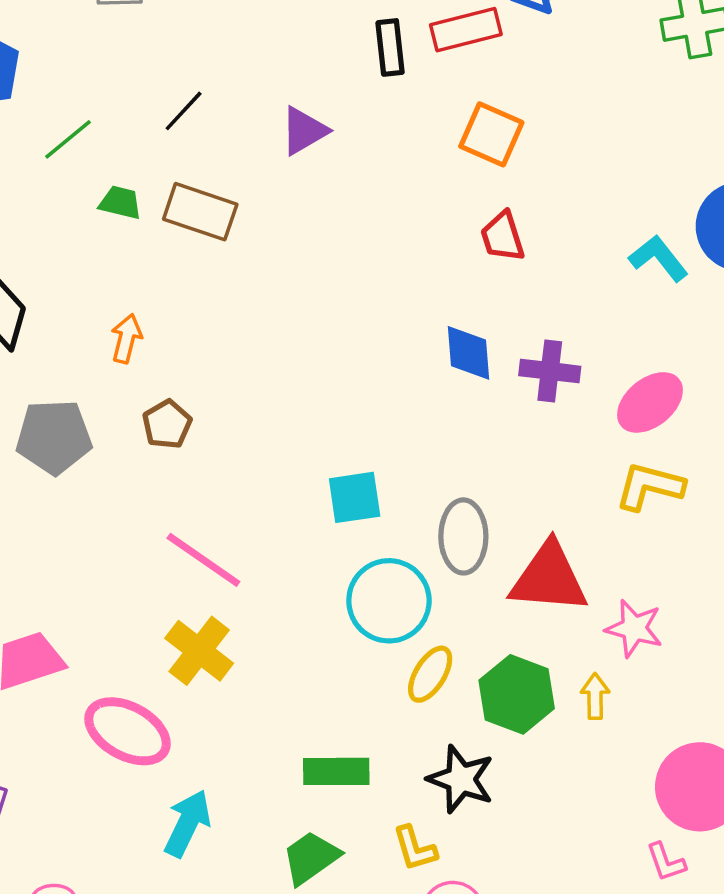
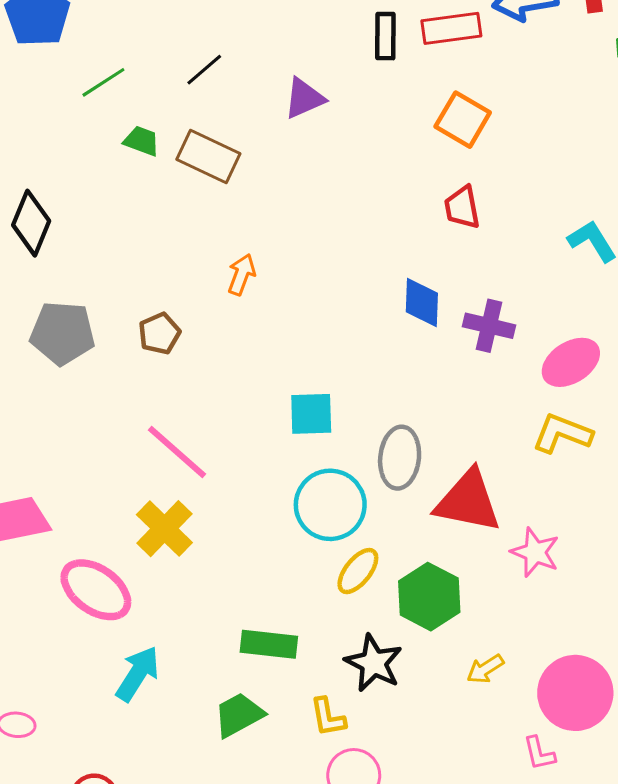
orange arrow: (126, 339) -> (242, 275), moved
yellow arrow: (595, 696) -> (485, 669), moved, turned -129

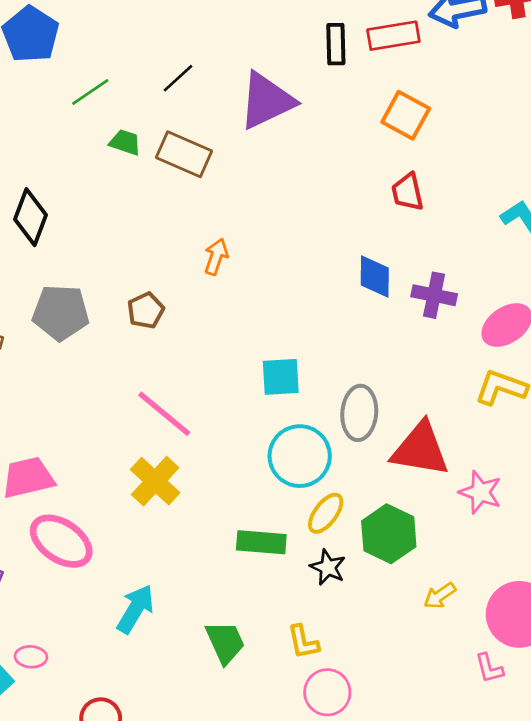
purple triangle: (304, 98) -> (266, 101), size x1.6
pink ellipse: (96, 590) -> (61, 541), moved
green rectangle: (269, 644) -> (261, 542), moved
black star: (374, 663) -> (328, 567), moved, size x0.7
green trapezoid: (239, 715) -> (225, 642), turned 96

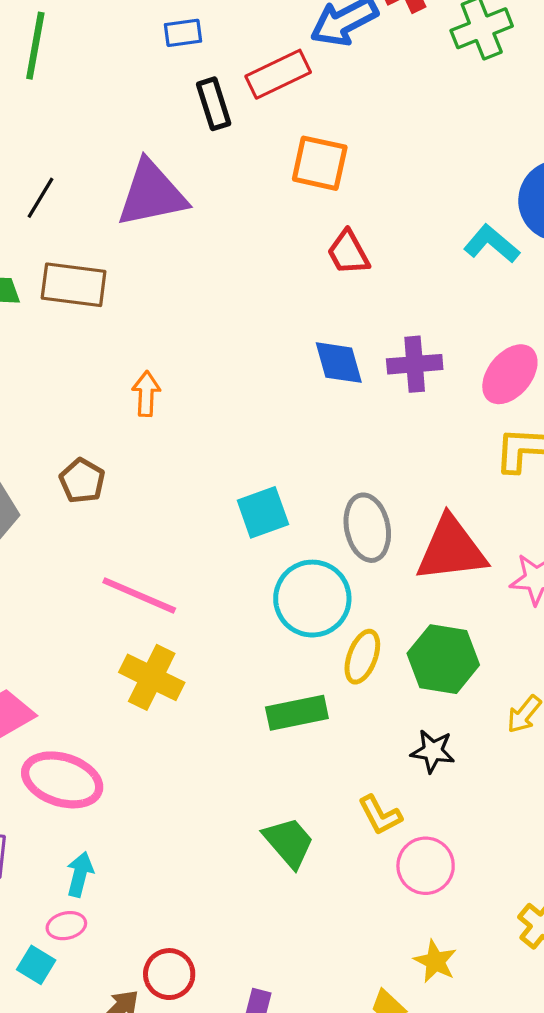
purple triangle: (266, 101) -> (152, 194), turned 30
black star: (328, 567) -> (433, 751), moved
cyan arrow: (135, 609) -> (80, 874), moved, size x0.7

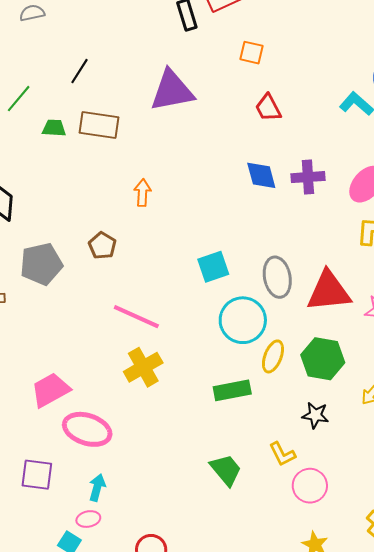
orange square: (320, 163) -> (252, 53), size x0.7
purple triangle: (152, 194) -> (172, 91), moved
yellow cross: (152, 677) -> (143, 367), turned 33

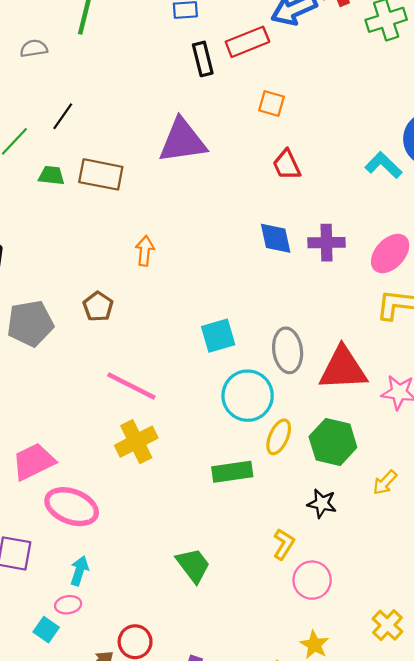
black line: (79, 71) -> (63, 116), moved
yellow L-shape: (282, 454) -> (284, 544), turned -124
green trapezoid: (226, 470) -> (193, 565), moved

